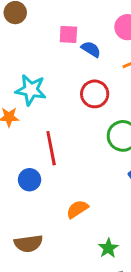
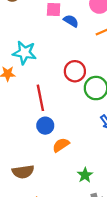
red circle: (95, 94) -> (75, 71), moved
blue circle: (30, 180) -> (45, 126), moved

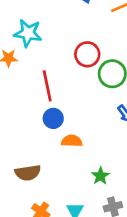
orange semicircle: (61, 145) -> (72, 141), turned 36

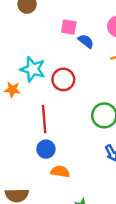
red circle: (87, 54) -> (63, 79), moved

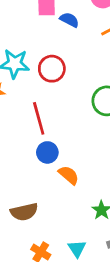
orange semicircle: (60, 172) -> (69, 175), turned 42

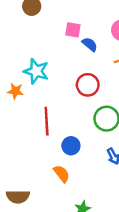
red circle: (52, 69) -> (88, 85), moved
blue circle: (47, 152) -> (71, 146), moved

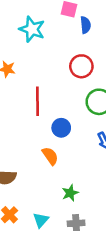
blue semicircle: (90, 44) -> (85, 25), turned 42
cyan star: (36, 71) -> (32, 29), moved

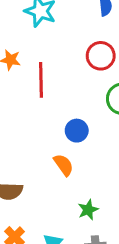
red line: (37, 101) -> (41, 80), moved

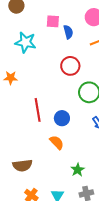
red line: (41, 80) -> (38, 110), moved

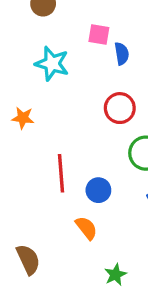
brown semicircle: (22, 165) -> (28, 259), turned -114

